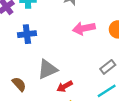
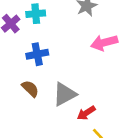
brown semicircle: (19, 84) -> (30, 89), moved

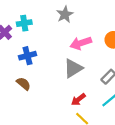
gray triangle: (65, 94) -> (73, 68), moved
red arrow: (86, 113) -> (78, 99), moved

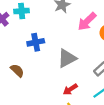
pink arrow: (81, 43) -> (87, 21), moved, turned -30
blue cross: (27, 56) -> (36, 42), moved

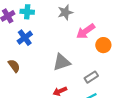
blue cross: (36, 42) -> (25, 38), moved, turned -35

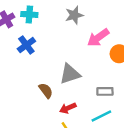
brown semicircle: (14, 66) -> (46, 91), moved
gray rectangle: (91, 77) -> (105, 91), turned 32

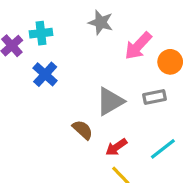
gray star: (74, 15) -> (101, 22), turned -30
gray rectangle: (105, 91) -> (154, 97), moved

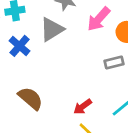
gray triangle: (110, 101) -> (52, 29), moved
brown semicircle: (83, 130) -> (31, 98), moved, size x1.4

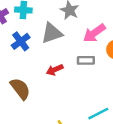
gray rectangle: (114, 62) -> (86, 60), moved
red arrow: (83, 107) -> (55, 70), moved

